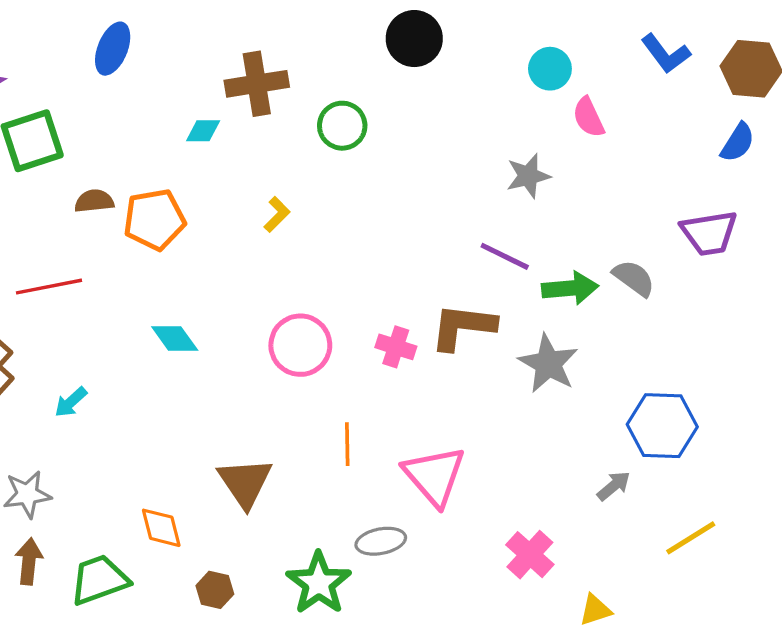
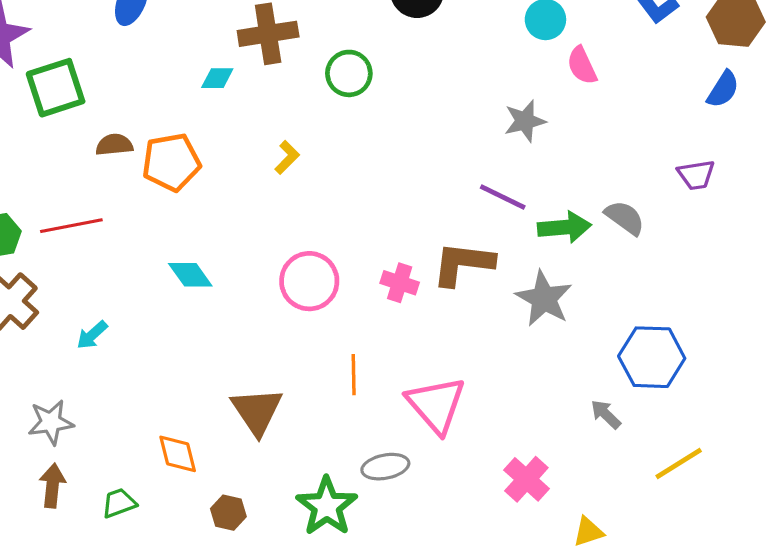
purple trapezoid: (709, 233) -> (696, 175), size x0.7
gray arrow: (614, 486) -> (606, 414), turned -96
green trapezoid: (99, 580) -> (119, 503), size x0.6

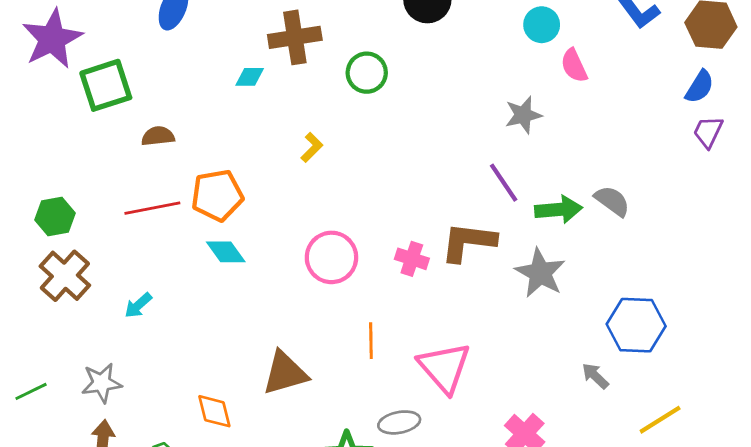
orange pentagon: (171, 162) -> (217, 195), moved
purple trapezoid: (696, 175) -> (708, 132), moved, turned 124
purple line: (503, 197) -> (504, 183), turned 30
red line: (71, 226) -> (152, 208), moved
brown triangle: (257, 411) -> (285, 373), turned 48

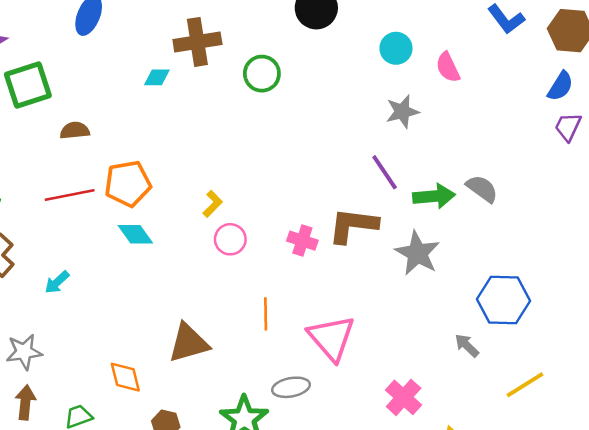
cyan circle: (542, 25) -> (396, 48), moved
yellow L-shape: (312, 147) -> (213, 204), moved
pink circle: (331, 257) -> (230, 239), size x0.7

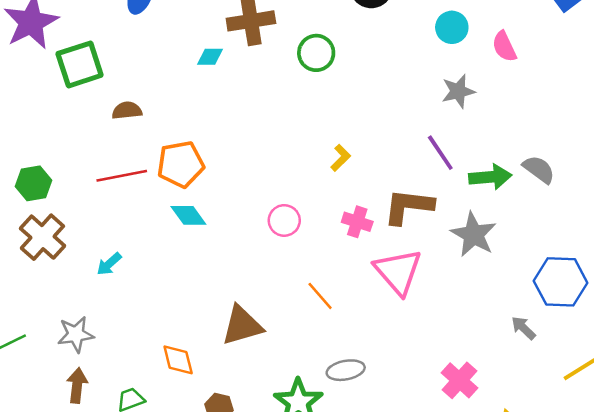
yellow L-shape: (213, 204) -> (341, 158), moved
orange line: (266, 314) -> (320, 296), turned -40
pink triangle: (331, 338) -> (398, 272), moved

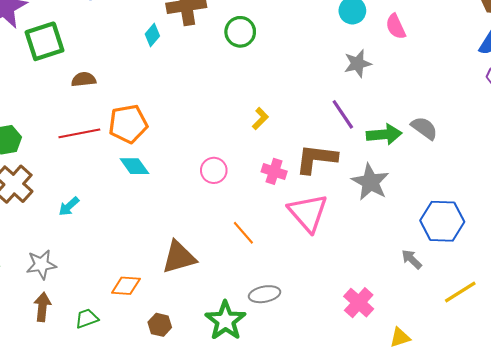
cyan diamond: (210, 57) -> (152, 35), turned -50
orange diamond: (178, 360) -> (126, 286), turned -72

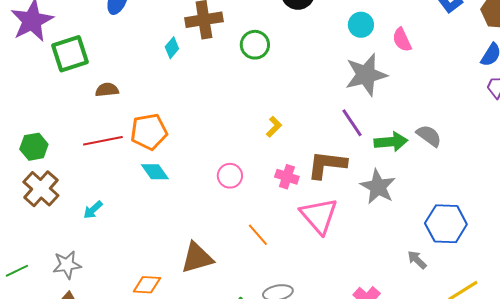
gray star: (358, 64) -> (366, 75), size x1.6

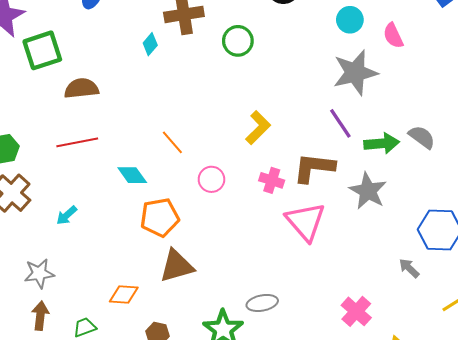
brown semicircle: (107, 90) -> (81, 88), size x1.4
yellow L-shape: (274, 127) -> (258, 128), size x1.5
orange pentagon: (149, 132) -> (160, 217), moved
orange line: (258, 235) -> (172, 142), moved

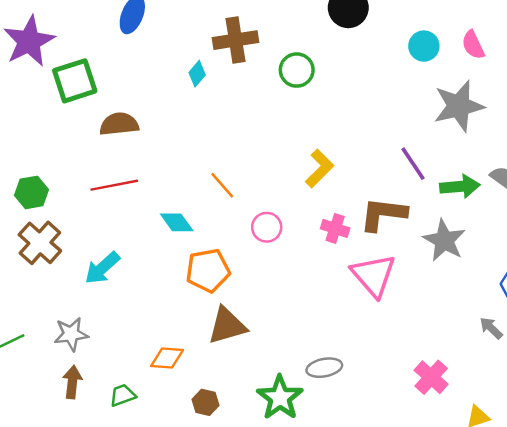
pink semicircle: (393, 36) -> (473, 45), moved
gray star: (355, 73) -> (459, 106), moved
cyan arrow: (67, 215) -> (102, 268), size x1.5

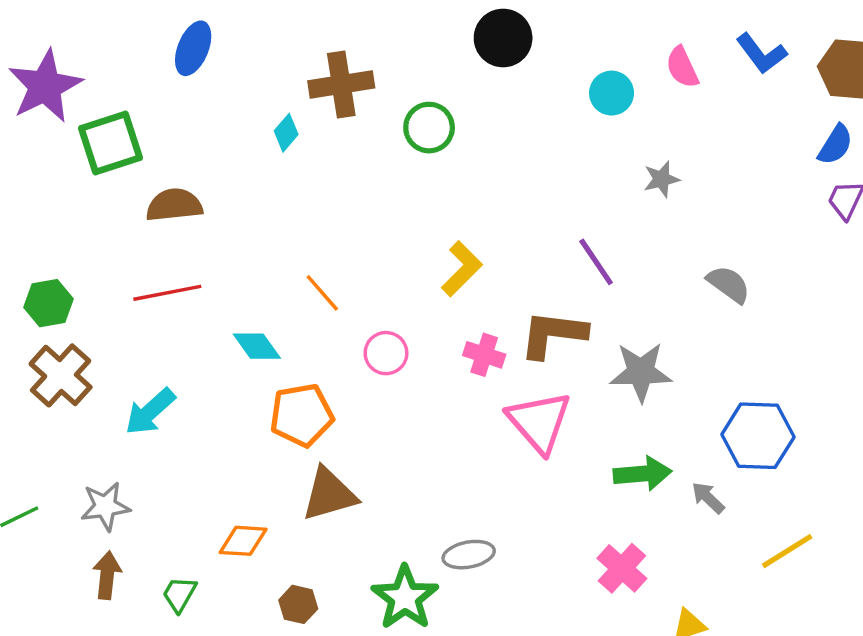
pink semicircle: (473, 45) -> (682, 67), moved
gray star: (459, 106) -> (661, 179), size x0.5
green arrow: (460, 186) -> (643, 474), moved
gray star: (444, 240) -> (641, 372), turned -30
green trapezoid: (123, 395) -> (179, 594), turned -40

